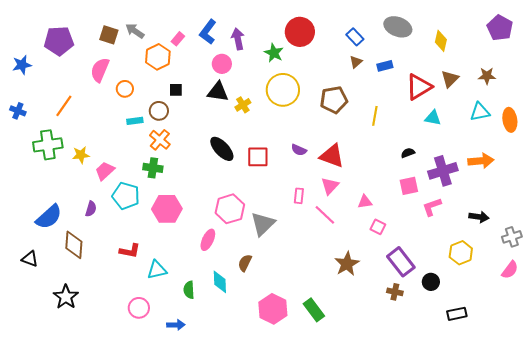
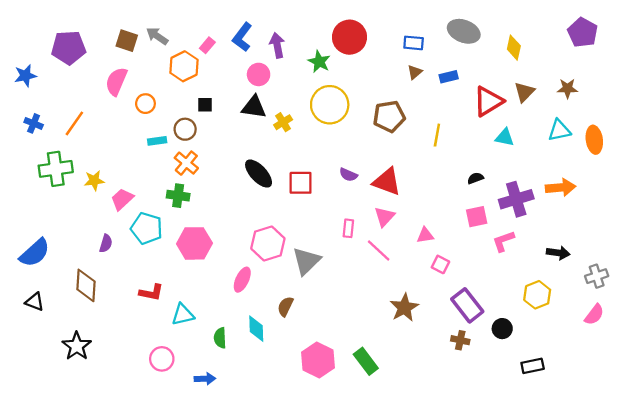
blue rectangle: (355, 37) -> (414, 43), turned -42
blue cross: (18, 111) -> (34, 123), moved
blue semicircle: (49, 217) -> (35, 253), moved

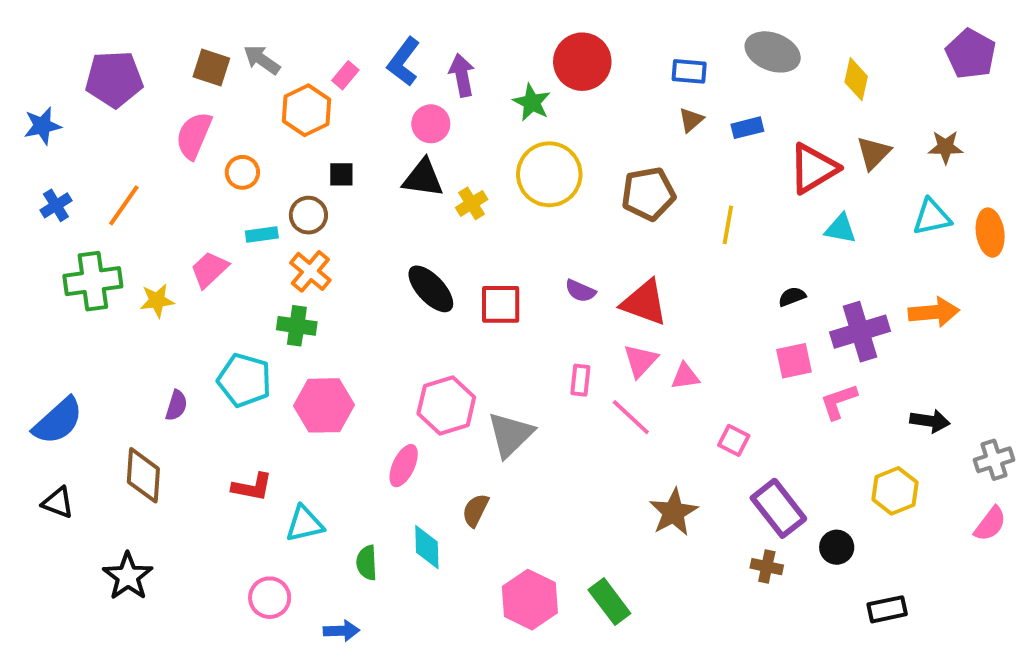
blue cross: (34, 123) -> (56, 205), turned 36
pink trapezoid: (122, 199) -> (209, 269), moved
pink triangle: (425, 235) -> (685, 376), moved

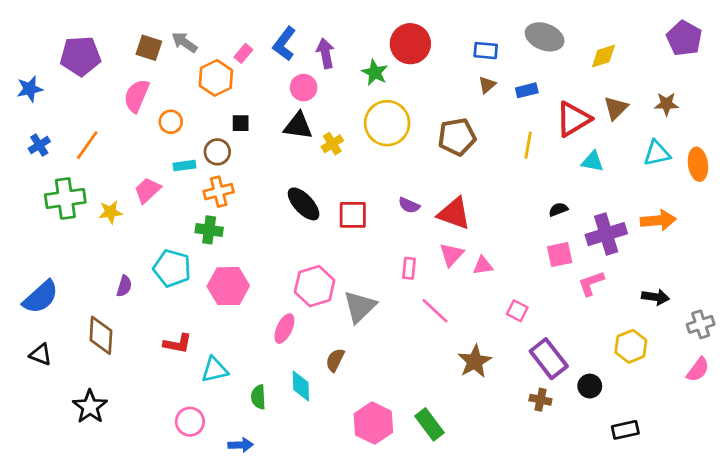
yellow diamond: (856, 79) -> (603, 56), turned 60
yellow line: (728, 225) -> (528, 145), moved
orange cross: (310, 271) -> (219, 192), turned 36
pink line: (631, 417) -> (435, 311), moved

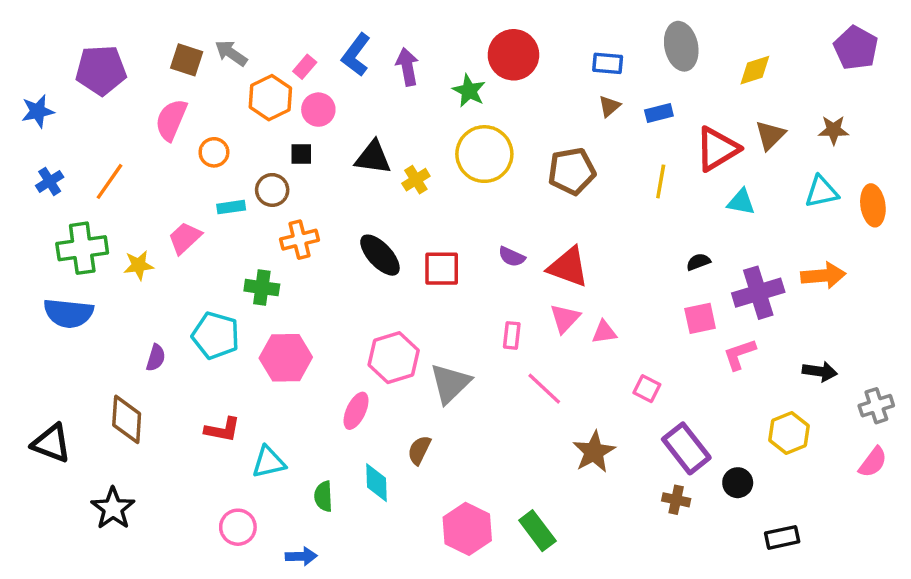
gray ellipse: (545, 37) -> (681, 46), turned 57
pink circle: (304, 88) -> (318, 110), moved
orange cross: (219, 192) -> (300, 240), moved
blue semicircle: (41, 297) -> (68, 313), moved, turned 48
black triangle: (41, 355) -> (51, 443), size x1.4

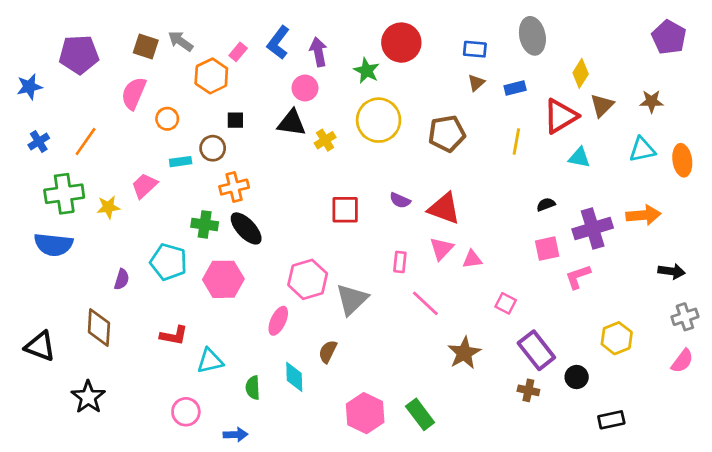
yellow diamond: (755, 70) -> (581, 73), moved, turned -40
pink circle: (318, 110) -> (305, 88), moved
black ellipse: (380, 255) -> (246, 228), moved
black arrow: (820, 371) -> (672, 271), moved

